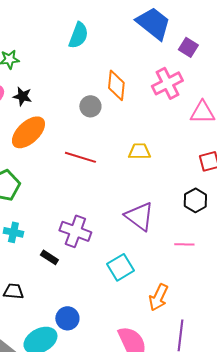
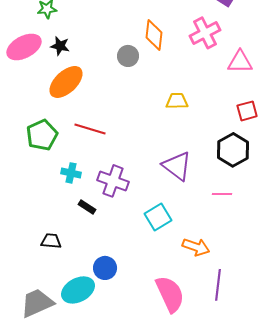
red line: (80, 157) -> (90, 129), moved
black hexagon: (195, 200) -> (233, 150), size x1.4
cyan cross: (13, 232) -> (71, 173), moved
orange arrow: (158, 297) -> (196, 247), turned -96

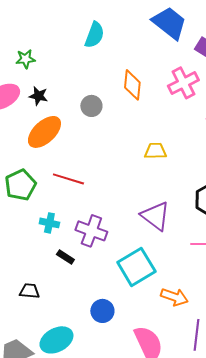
gray circle: (128, 56) -> (91, 106), moved
cyan square: (158, 217) -> (136, 267), size x1.4
blue circle: (105, 268) -> (102, 311), moved

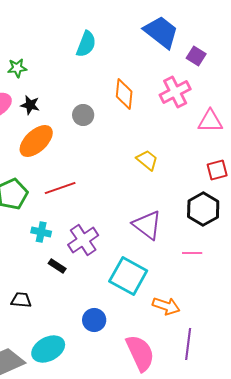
yellow trapezoid: (155, 151) -> (147, 160), turned 40
red line: (68, 179) -> (60, 188), turned -36
purple cross: (91, 231) -> (83, 240), turned 36
cyan square: (136, 267) -> (128, 276), turned -30

